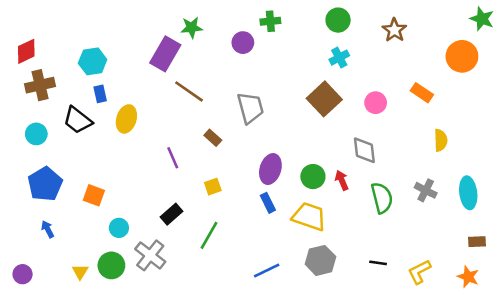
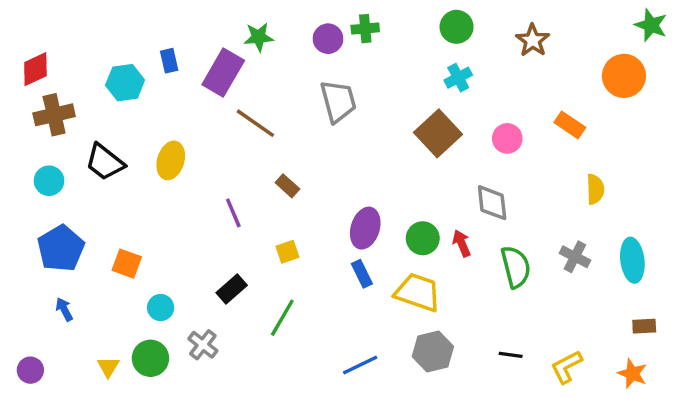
purple circle: (243, 43) -> (328, 39), moved
blue rectangle: (100, 94) -> (169, 61), moved
gray trapezoid: (250, 108) -> (338, 101), moved
gray cross: (150, 255) -> (203, 345), size x0.7

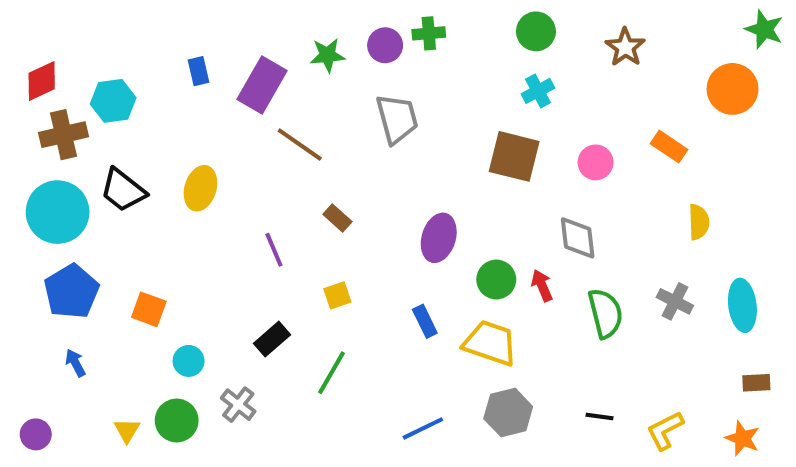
green star: (259, 37) -> (328, 55), moved
cyan hexagon: (125, 83) -> (113, 101), moved
brown square: (438, 133) -> (514, 156), turned -33
cyan circle: (49, 181) -> (58, 212), size x1.8
purple ellipse: (365, 228) -> (439, 238), moved

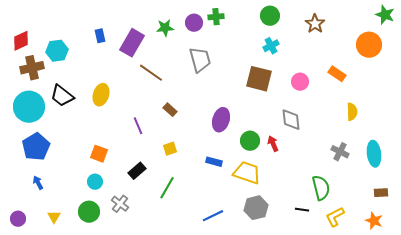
orange square: (149, 309) -> (99, 154), moved
green semicircle: (605, 313) -> (321, 188), moved
blue rectangle: (425, 321) -> (214, 162), turned -49
yellow triangle: (127, 430) -> (54, 217), moved

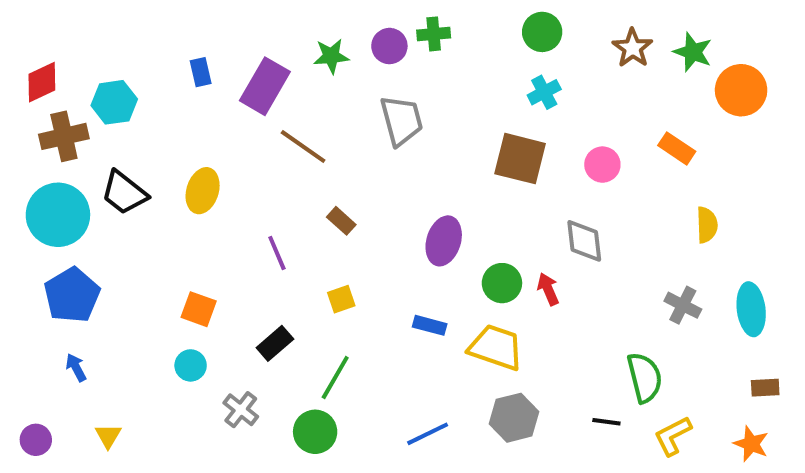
green star: (385, 15) -> (693, 52), moved
green circle: (89, 212) -> (315, 432), moved

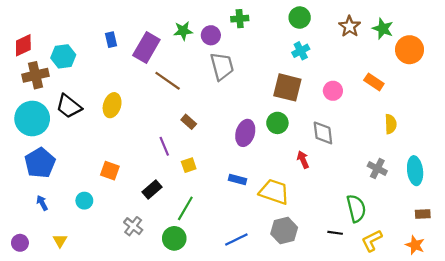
purple circle: (389, 46) -> (211, 35), moved
purple line: (277, 253) -> (164, 146), moved
green circle: (502, 283) -> (277, 123), moved
cyan circle: (191, 365) -> (84, 201), moved

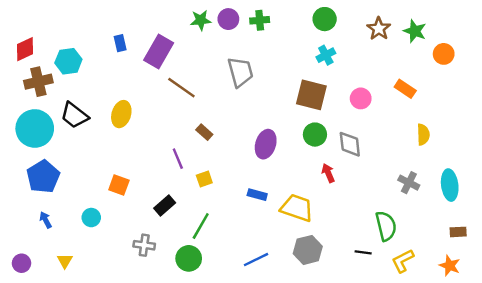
green star: (183, 31) -> (201, 20), moved
purple circle: (211, 35) -> (228, 19), moved
orange circle: (410, 50) -> (444, 54), size x0.7
green circle: (277, 123) -> (315, 135), moved
gray cross: (133, 226) -> (144, 245), turned -30

